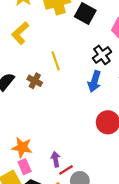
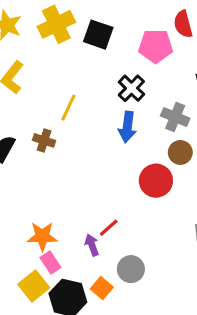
yellow line: (56, 61) -> (68, 108), turned 54
red line: (66, 170) -> (109, 228), moved

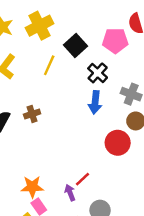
black square: (98, 35) -> (75, 46), moved, turned 30
yellow line: (68, 108) -> (49, 65), moved
brown cross: (44, 140) -> (32, 114), turned -35

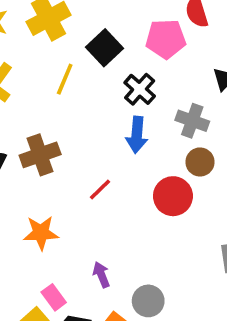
brown cross: (32, 114) -> (40, 155), size x1.5
red line: (82, 179) -> (100, 190), moved
orange star: (32, 187) -> (41, 233), moved

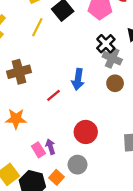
black cross: (140, 89) -> (106, 44), moved
blue arrow: (137, 135) -> (78, 79), moved
red circle: (173, 196) -> (86, 132), moved
pink rectangle: (54, 297) -> (38, 150), moved

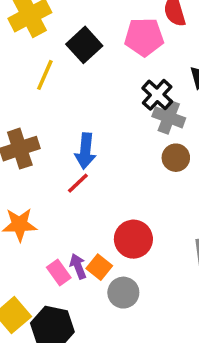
blue arrow: (78, 79) -> (85, 151), moved
orange square: (57, 177) -> (99, 267), moved

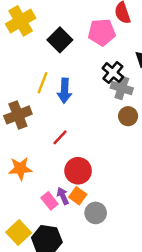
yellow line: (45, 75) -> (43, 83), moved
blue arrow: (85, 151) -> (64, 91), moved
red circle: (133, 239) -> (78, 171), moved

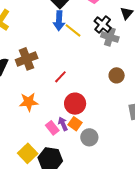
yellow line: (43, 83) -> (73, 30), moved, turned -72
blue arrow: (64, 91) -> (59, 21), moved
brown circle: (128, 116) -> (117, 75), moved

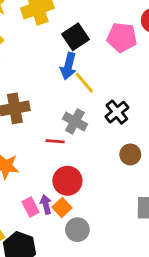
black cross: (103, 25) -> (117, 112), moved
gray cross: (110, 37) -> (75, 121), moved
red line: (60, 77) -> (55, 141), turned 40

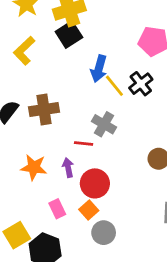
black square: (75, 37) -> (69, 35), moved
black cross: (117, 112) -> (141, 84), moved
purple arrow: (46, 205) -> (68, 168), moved

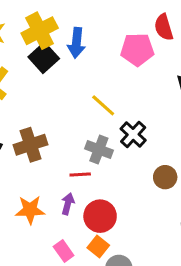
blue arrow: (99, 69) -> (76, 43), moved
black cross: (141, 84) -> (133, 134), moved
purple arrow: (68, 168) -> (68, 204), turned 36

